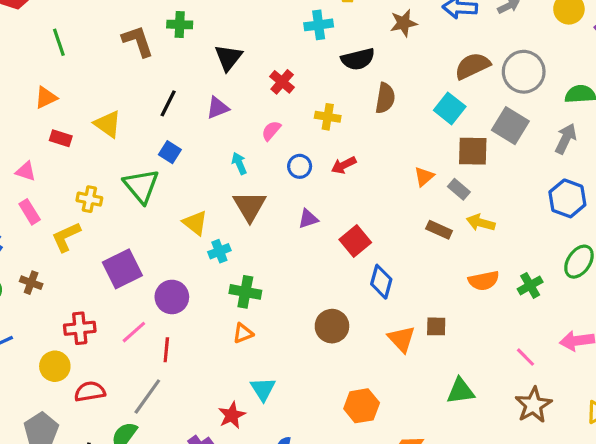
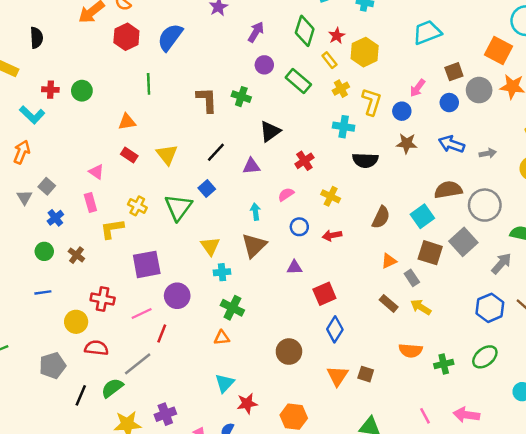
brown semicircle: (385, 98) -> (381, 217), moved
red star: (232, 415) -> (247, 403), moved

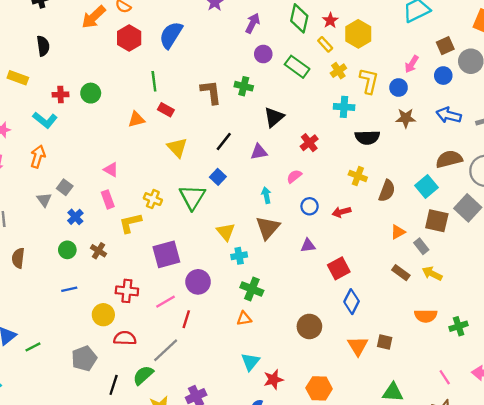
red rectangle: (129, 155) -> (166, 110), moved
yellow cross: (331, 196) -> (358, 176), moved

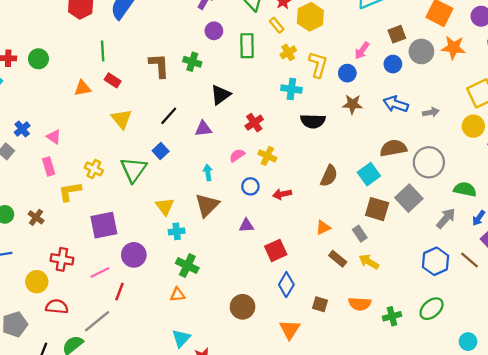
green rectangle: (297, 67) -> (247, 46), turned 50
yellow cross: (358, 176) -> (267, 156), moved
blue cross: (75, 217) -> (22, 129), moved
orange triangle: (398, 232) -> (323, 228), moved
brown square: (385, 342) -> (320, 304), moved

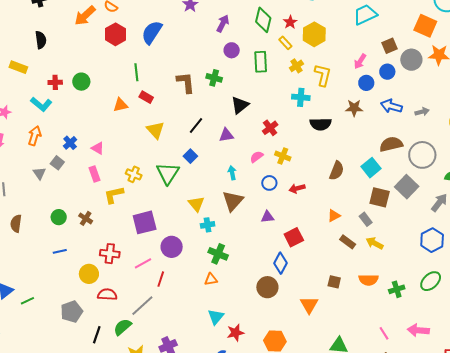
blue circle: (347, 73) -> (366, 83), moved
blue diamond: (286, 285) -> (281, 263), moved

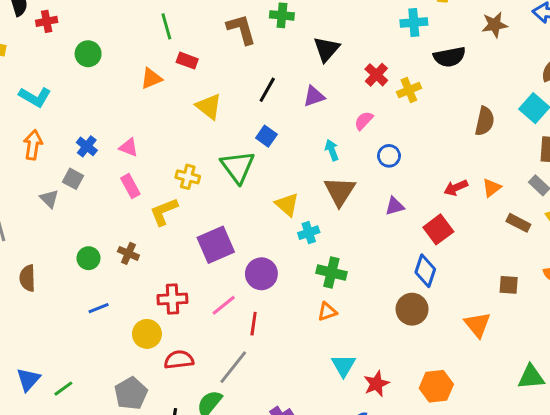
red cross: (55, 82) -> (47, 21), moved
yellow cross: (283, 156) -> (409, 90), moved, turned -35
red arrow: (297, 188) -> (456, 188), moved

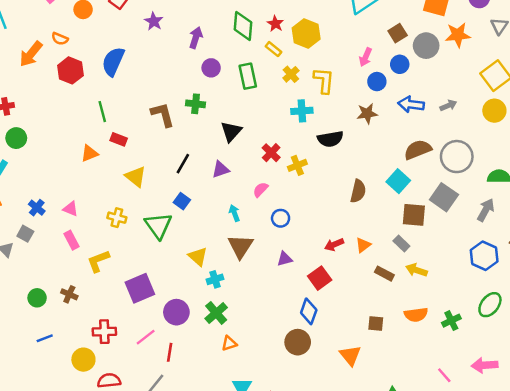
green circle: (88, 54) -> (16, 138), moved
yellow cross: (188, 177) -> (117, 218), moved
green cross: (331, 273) -> (216, 313), moved, turned 35

